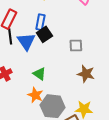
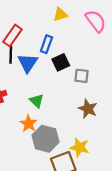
black square: (44, 34) -> (61, 62), moved

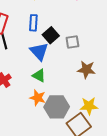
blue triangle: (28, 63) -> (39, 51), moved

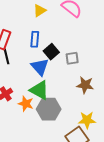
green triangle: (39, 76) -> (39, 90), size x1.5
orange star: (38, 98) -> (26, 104), moved
gray hexagon: (57, 107) -> (49, 109), moved

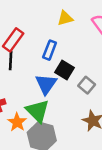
black square: (51, 52) -> (65, 70), turned -35
gray square: (72, 58) -> (87, 85), turned 32

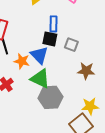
blue rectangle: (50, 50) -> (54, 24), moved
orange star: (17, 122) -> (22, 61), moved

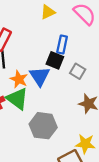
green triangle: (40, 79) -> (17, 99), moved

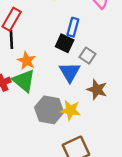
blue triangle: (40, 76) -> (70, 72), moved
yellow star: (85, 144) -> (70, 110), moved

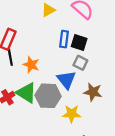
black square: (65, 43) -> (79, 43), moved
orange star: (27, 61) -> (31, 65), moved
gray hexagon: (49, 110) -> (48, 96), moved

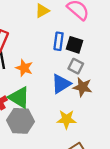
blue triangle: (66, 80) -> (61, 84), turned 36
brown star: (93, 92) -> (83, 87), moved
gray hexagon: (48, 96) -> (21, 121), moved

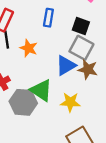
blue rectangle: (59, 41) -> (48, 18), moved
gray square: (76, 66) -> (81, 48), size x1.5
green triangle: (19, 97) -> (41, 90), moved

